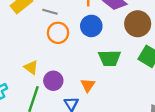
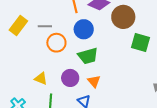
green trapezoid: (110, 58) -> (88, 56), moved
purple circle: (53, 81) -> (70, 78), moved

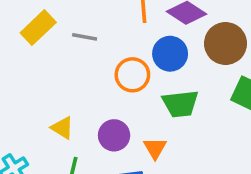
blue circle: (84, 29) -> (170, 54), moved
orange circle: (56, 43) -> (132, 75), moved
green trapezoid: (88, 56) -> (180, 104), moved

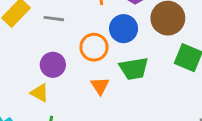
purple circle: (114, 135) -> (53, 65), moved
orange triangle: (155, 148) -> (100, 86), moved

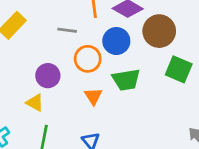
gray line: (54, 19) -> (67, 30), moved

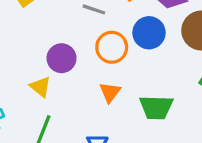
green trapezoid: (126, 80) -> (156, 107), moved

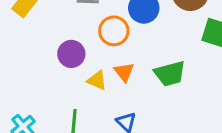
yellow triangle: (40, 87) -> (97, 80), moved

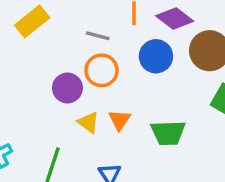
orange circle: (114, 31) -> (102, 70), moved

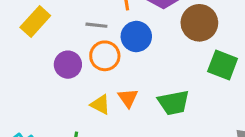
blue circle: (156, 56) -> (136, 36), moved
purple circle: (67, 88) -> (68, 65), moved

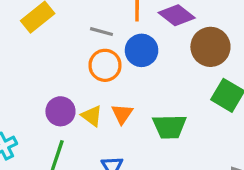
purple circle: (68, 65) -> (60, 111), moved

